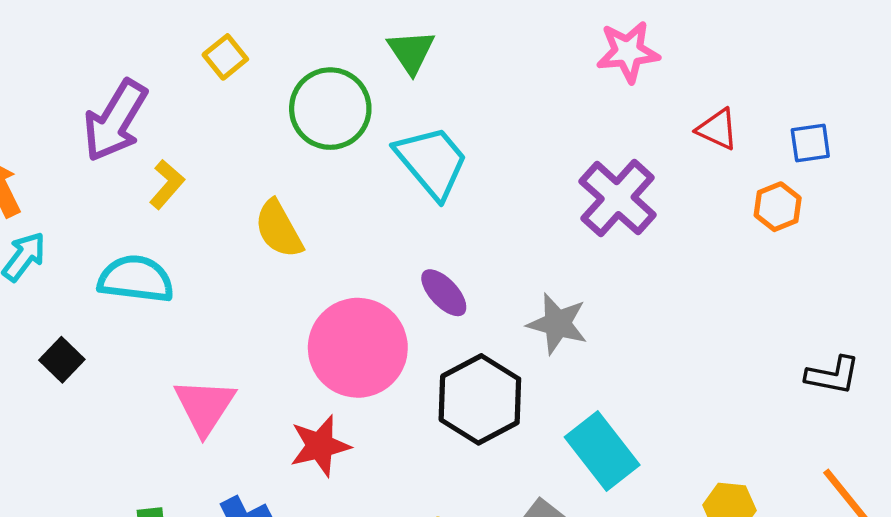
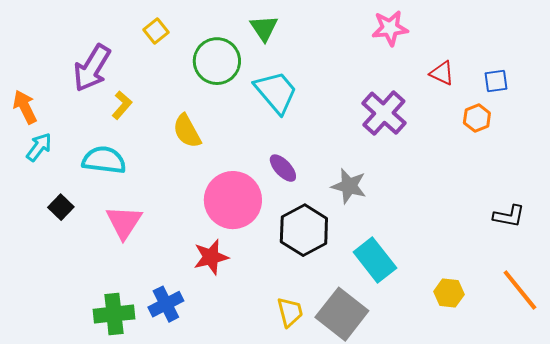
pink triangle: (205, 406) -> (124, 222), moved

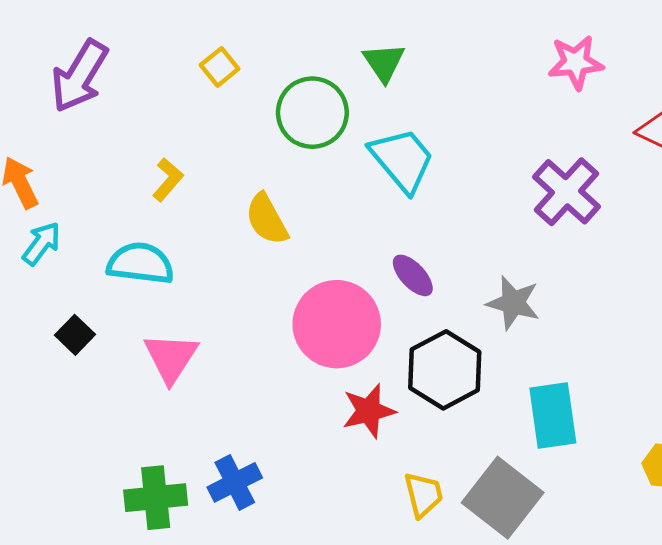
purple arrow: (92, 68) -> (80, 76), moved
red star: (211, 257) -> (369, 411), moved
cyan rectangle: (375, 260) -> (553, 415), turned 30

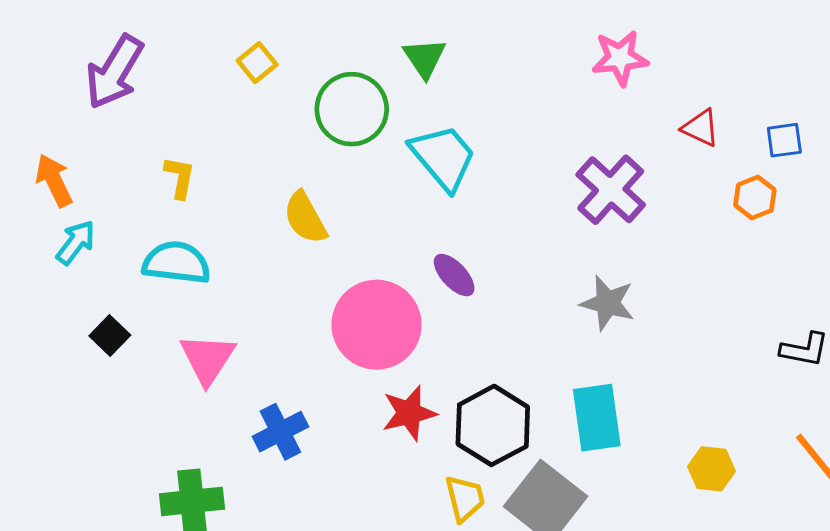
yellow L-shape: (168, 180) -> (180, 177), moved, turned -30
gray star: (513, 303) -> (608, 303), moved
black hexagon: (445, 370) -> (493, 425), moved
blue cross: (235, 482) -> (280, 432), moved

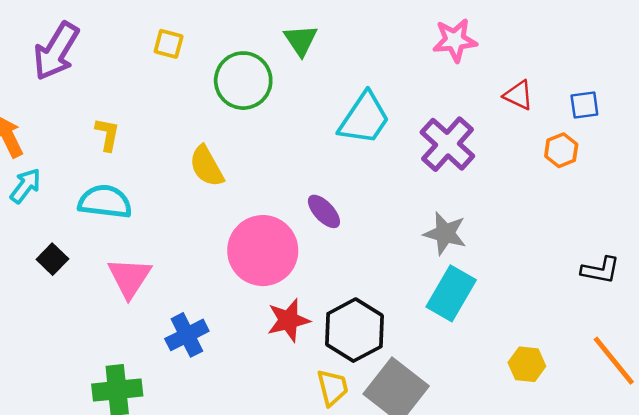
yellow square: (257, 63) -> (169, 44), turned -36
cyan trapezoid: (443, 157) -> (364, 118), moved, turned 74
cyan rectangle: (597, 418) -> (451, 293), moved, turned 38

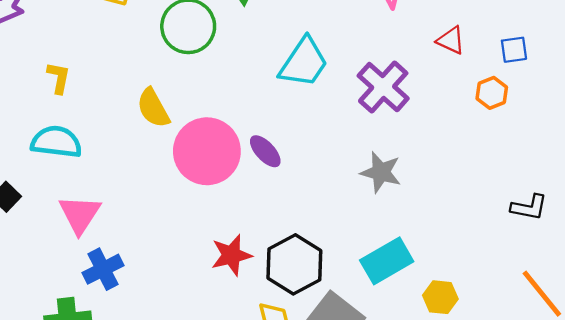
pink circle: (263, 251) -> (207, 151), moved
cyan rectangle: (451, 293) -> (387, 261), moved, turned 30
blue cross: (187, 335) -> (103, 269), moved
yellow hexagon: (527, 364) -> (440, 297), moved

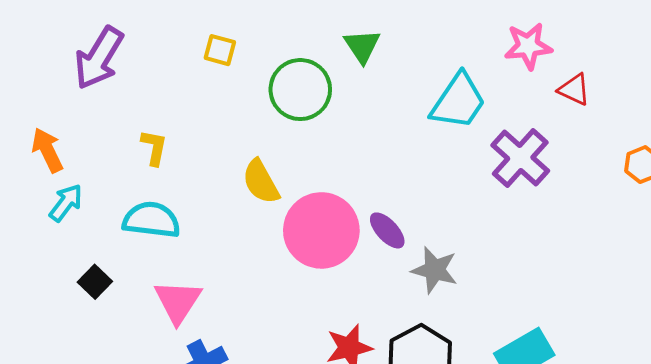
red triangle: (451, 40) -> (574, 90), moved
cyan trapezoid: (304, 63) -> (458, 101), moved
gray star: (381, 172) -> (435, 270), moved

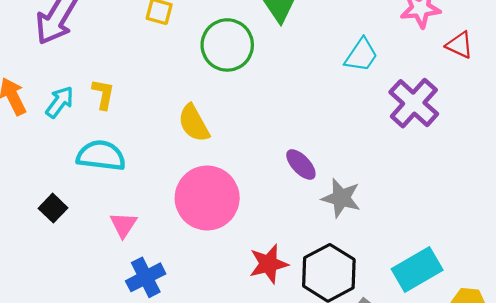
cyan trapezoid: (458, 101) -> (361, 55), size x0.7
cyan arrow: (66, 203) -> (60, 102), moved
pink circle: (321, 230) -> (207, 198), moved
pink triangle: (178, 302) -> (123, 225), size x0.7

